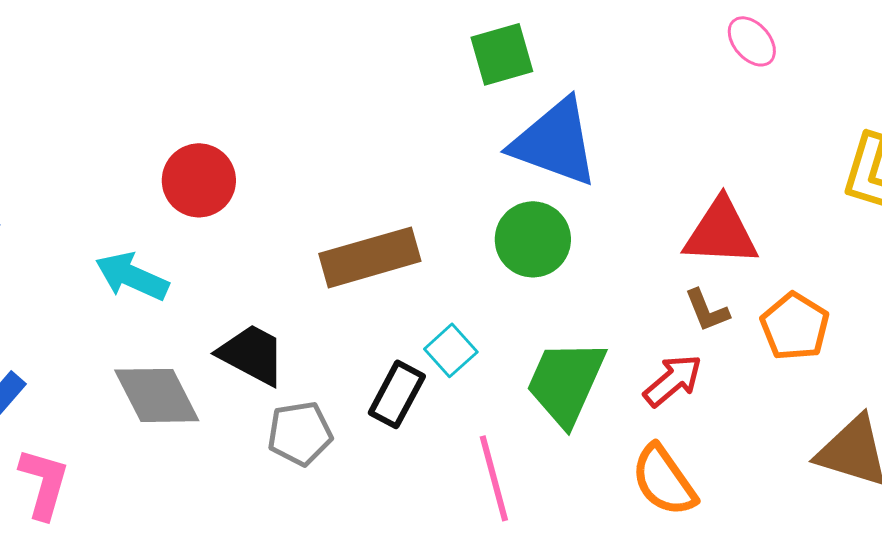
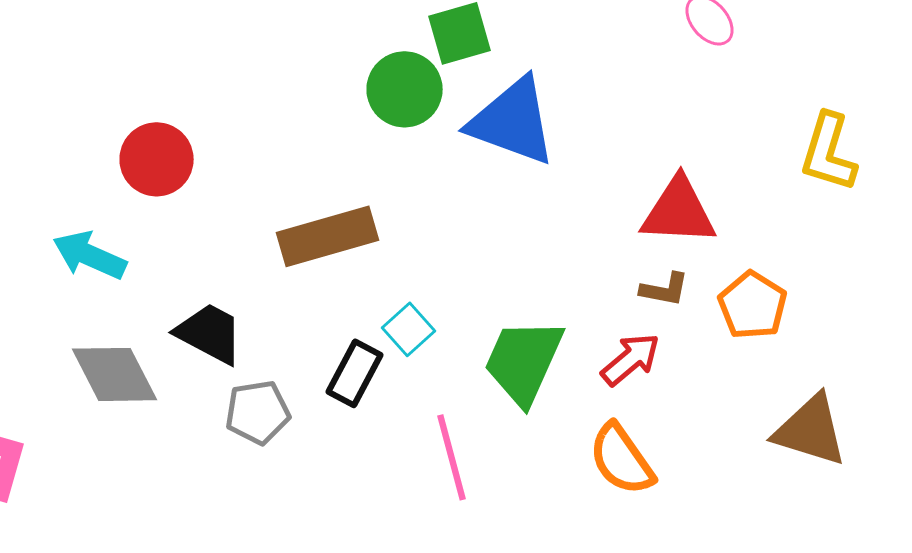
green circle: (533, 239) -> (404, 89), moved
brown L-shape: (707, 310) -> (664, 289), turned -57

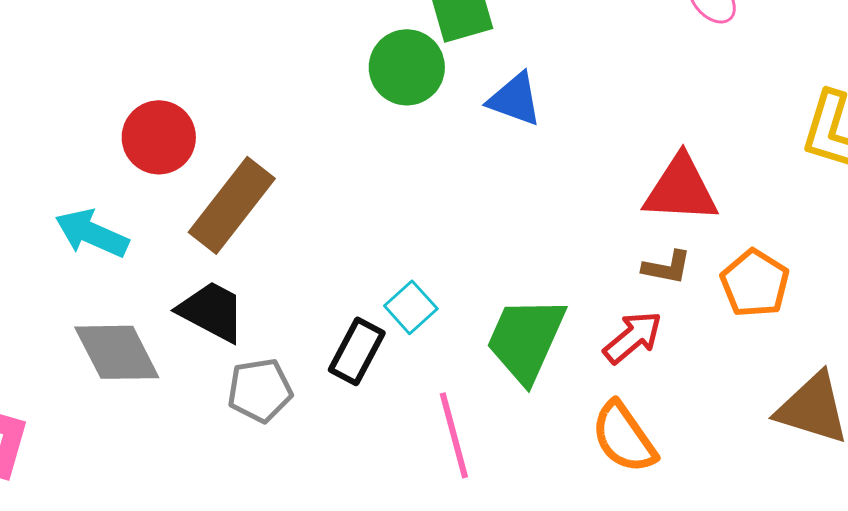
blue triangle: (512, 121) -> (515, 99), size x0.6
brown rectangle: (328, 236) -> (232, 205), moved, turned -36

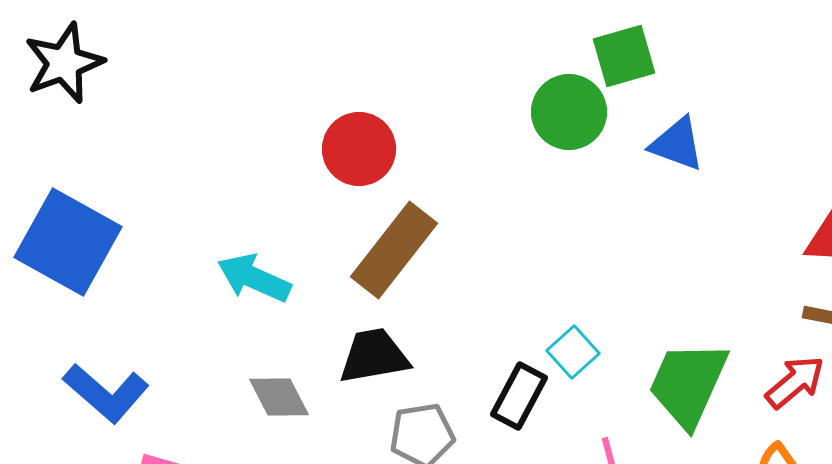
red circle: (159, 137) -> (359, 149), moved
black trapezoid: (212, 311) -> (374, 356), turned -38
gray diamond: (117, 352) -> (279, 397), size x0.7

